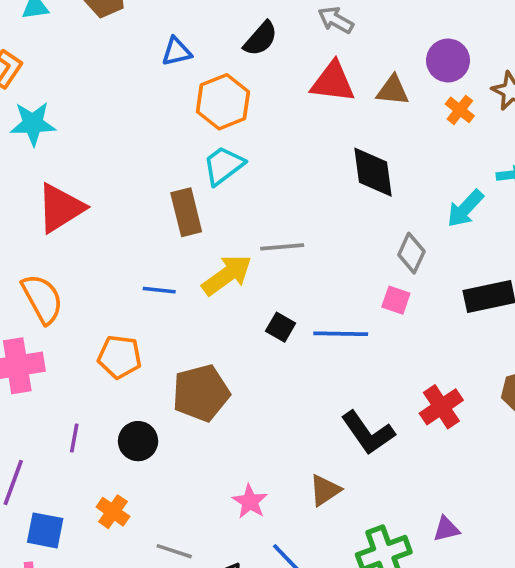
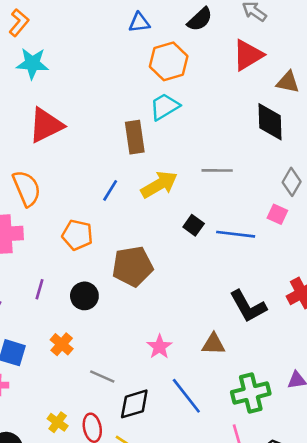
red triangle: (333, 82) -> (248, 55), turned -44
brown triangle: (393, 90) -> (288, 82), moved
gray line: (282, 247) -> (217, 170), moved
blue line: (159, 290) -> (110, 190), turned -70
brown triangle: (325, 490) -> (213, 344), turned 30

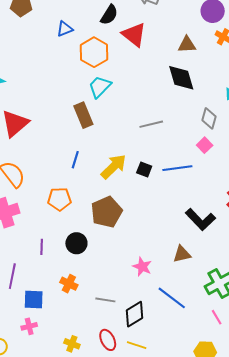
red triangle: (248, 55) -> (134, 35), moved, turned -36
yellow arrow: (159, 184) -> (114, 167), moved
pink square: (277, 214) -> (205, 145), turned 35
yellow cross: (58, 422) -> (72, 344), moved

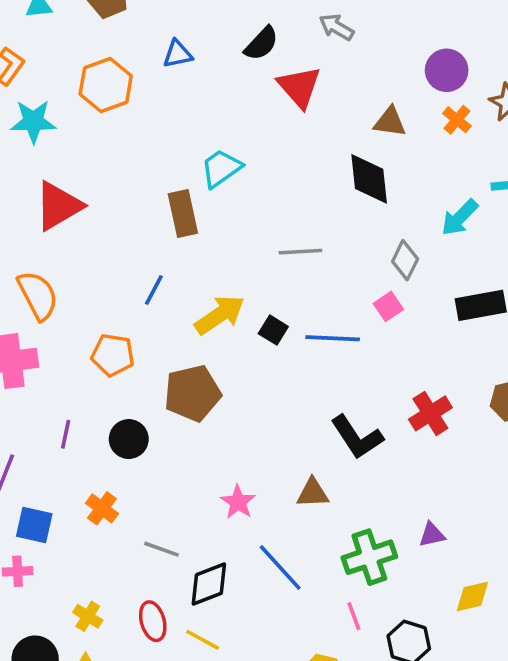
orange hexagon: (94, 52) -> (106, 85), moved

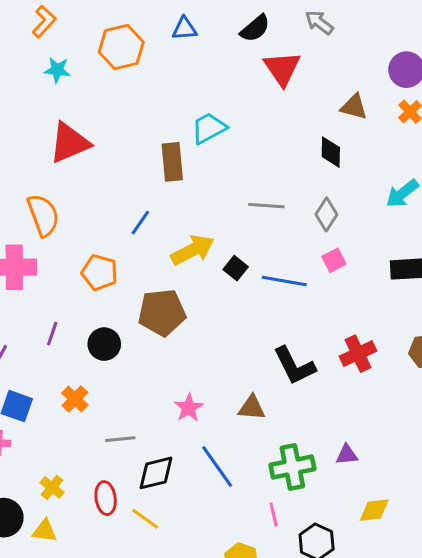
cyan star: (33, 121) -> (57, 70), size x0.7
black diamond: (369, 179) -> (331, 152), size x0.7
gray diamond: (405, 260) -> (326, 214), moved
gray line: (162, 549) -> (120, 439), turned -32

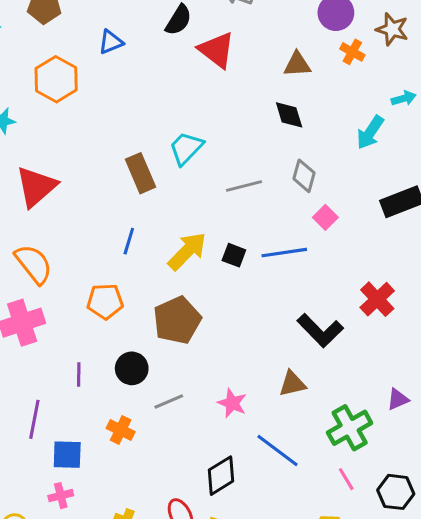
cyan trapezoid: (209, 128) -> (186, 148), moved
gray line: (120, 439) -> (169, 402), moved

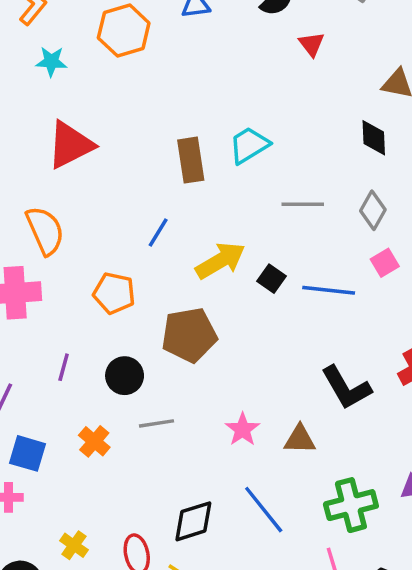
red triangle: (217, 50) -> (312, 44), size x0.6
pink star: (232, 403) -> (242, 429), moved

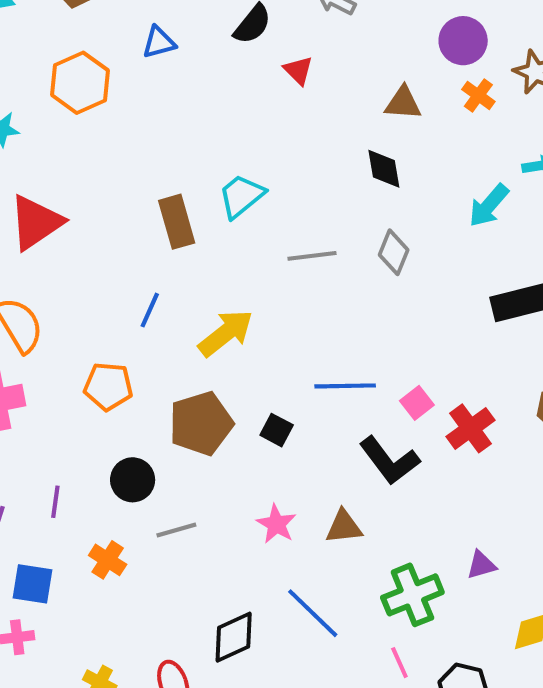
pink square: (385, 263) -> (417, 403), moved
black square: (272, 279) -> (277, 430), moved
blue line: (329, 290) -> (345, 386), moved
purple line: (64, 367) -> (55, 502), moved

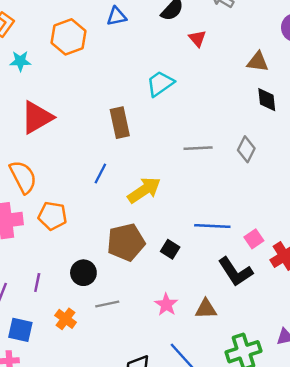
black diamond: (384, 169) -> (267, 100), moved
cyan trapezoid: (241, 196) -> (160, 84), moved
orange pentagon: (108, 386) -> (52, 216), moved

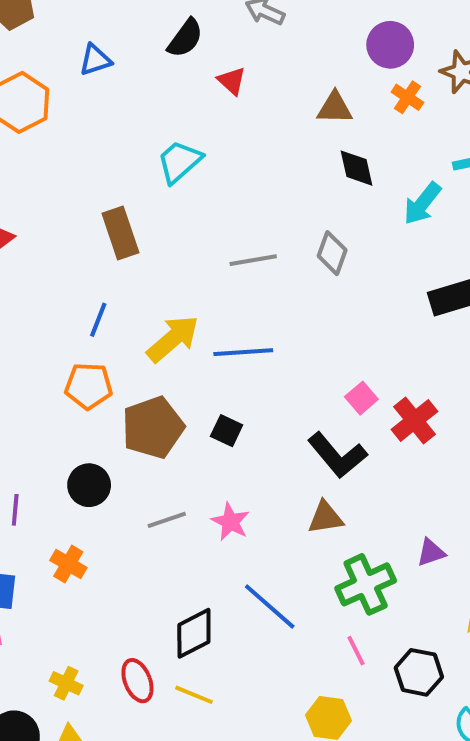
orange pentagon: (52, 216) -> (89, 386), moved
blue line: (212, 226) -> (243, 352), moved
gray line: (107, 304) -> (167, 520), moved
brown triangle: (206, 309) -> (325, 518), moved

